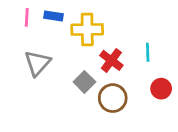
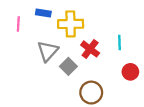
pink line: (27, 17) -> (18, 24), moved
gray triangle: (37, 63) -> (48, 51), moved
brown circle: (113, 98) -> (91, 93), moved

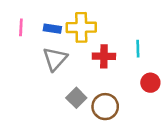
blue rectangle: (43, 13) -> (52, 29), moved
red cross: (90, 49) -> (104, 56), turned -36
gray square: (68, 66) -> (76, 98), moved

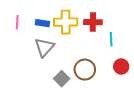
red cross: (104, 56) -> (93, 22), moved
brown circle: (105, 107) -> (85, 70), moved

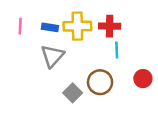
cyan line: (111, 39) -> (117, 50), moved

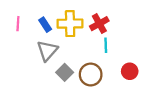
red cross: (110, 26) -> (99, 24), turned -30
blue rectangle: (50, 27) -> (45, 25), turned 48
gray square: (73, 93) -> (65, 72), moved

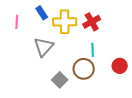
blue rectangle: (45, 25) -> (42, 13), moved
cyan line: (106, 45) -> (93, 50), moved
gray square: (65, 72) -> (60, 80), moved

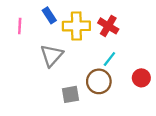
red cross: (92, 22) -> (108, 26), turned -30
cyan line: (93, 50) -> (109, 59), turned 40
gray square: (60, 80) -> (70, 94), turned 35

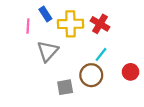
pink line: (20, 26) -> (28, 26), moved

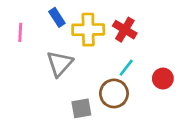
pink line: (28, 26) -> (20, 32), moved
red circle: (131, 72) -> (163, 79), moved

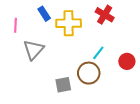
red cross: (125, 30) -> (105, 15), moved
gray triangle: (60, 64) -> (34, 50), moved

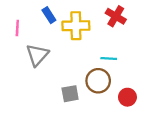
cyan line: (98, 53) -> (109, 58), turned 56
red circle: (127, 61) -> (127, 97), moved

